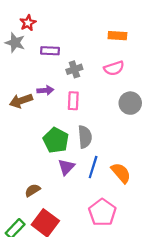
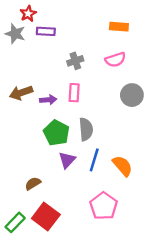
purple rectangle: (50, 51) -> (46, 31), moved
purple arrow: (45, 90) -> (48, 100), moved

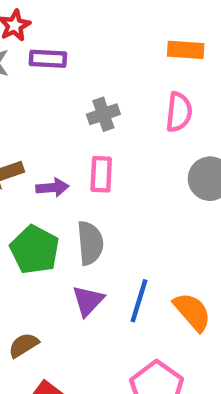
pink semicircle: (115, 60) -> (179, 112), turned -66
gray semicircle: (86, 129) -> (90, 243), moved
green pentagon: (56, 133) -> (35, 250), moved

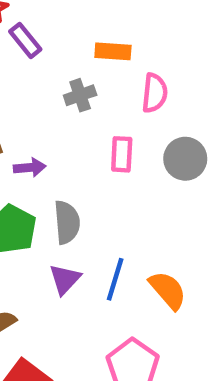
orange rectangle: (186, 50) -> (113, 51), moved
purple rectangle: (48, 59) -> (25, 40), turned 48
pink rectangle: (101, 174) -> (122, 154), moved

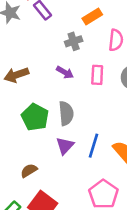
orange rectangle: (113, 51) -> (92, 16), turned -36
purple arrow: (30, 167) -> (65, 72), moved, turned 35

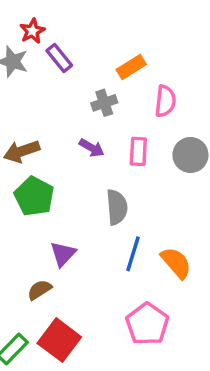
gray semicircle: (66, 113) -> (117, 207), moved
green pentagon: (35, 117) -> (34, 196), moved
purple triangle: (65, 146) -> (63, 254), moved

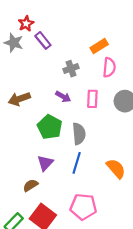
orange rectangle: (131, 67) -> (99, 46), moved
green pentagon: (34, 196) -> (50, 127), moved
blue line: (133, 254) -> (77, 163), moved
pink pentagon: (147, 324) -> (83, 207), moved, turned -30

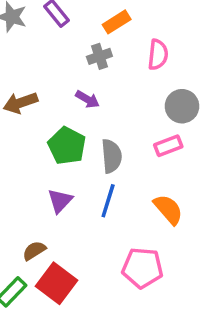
orange rectangle: (99, 46) -> (117, 22), moved
pink rectangle: (92, 99) -> (168, 146), moved, turned 66
brown semicircle: (31, 185) -> (34, 251), moved
pink pentagon: (83, 207) -> (142, 268), moved

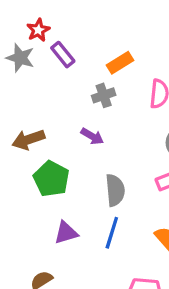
green pentagon: (67, 146) -> (51, 179), moved
purple triangle: (60, 201) -> (66, 233), turned 30

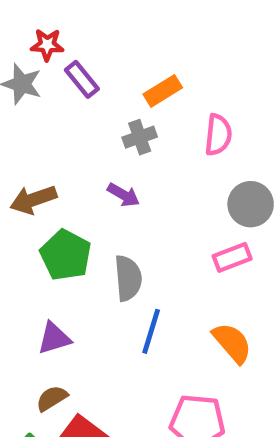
red star: (38, 30) -> (47, 45), turned 30
gray semicircle: (115, 190) -> (128, 278), moved
purple triangle: (66, 233) -> (54, 338), moved

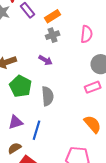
orange rectangle: (163, 91) -> (53, 16), moved
blue line: (151, 331) -> (37, 130), moved

